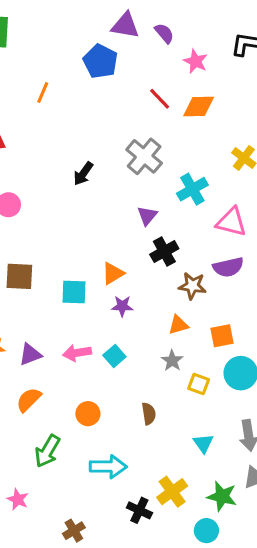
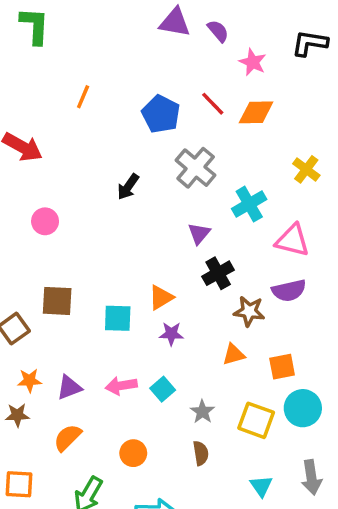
blue pentagon: (100, 61) -> (161, 114), moved
gray star: (172, 361) -> (202, 412), moved
yellow square: (199, 384) -> (256, 420), size x1.5

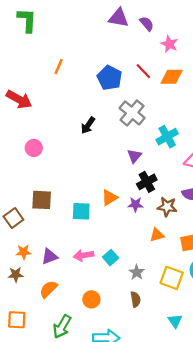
purple star: (171, 334) -> (135, 204), moved

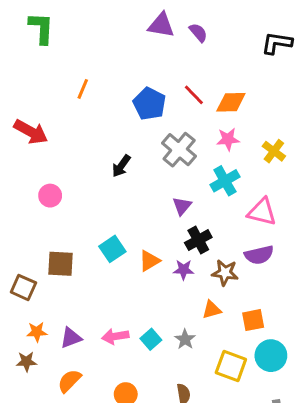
pink star: (169, 44) -> (228, 139), moved, turned -30
cyan square: (81, 211) -> (112, 249), moved, turned -36
brown square: (13, 218) -> (23, 287), turned -30
gray star: (137, 272) -> (185, 339), moved

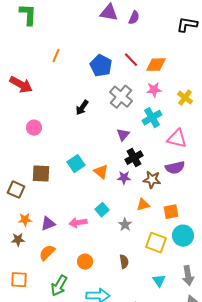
purple semicircle: (198, 33) -> (134, 18), turned 64
orange triangle: (149, 261) -> (101, 172), turned -49
cyan square: (151, 339) -> (102, 210), moved

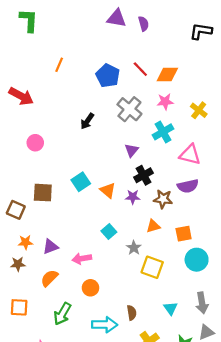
purple semicircle: (134, 18) -> (144, 24), turned -40
pink arrow: (78, 223) -> (82, 259), moved
yellow square: (156, 243) -> (152, 267), moved
brown semicircle: (124, 262) -> (132, 313), moved

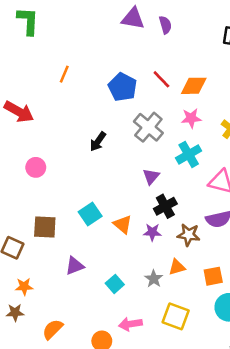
cyan square: (109, 232) -> (115, 284), moved
purple triangle: (50, 247) -> (75, 266), moved
gray star: (134, 248) -> (154, 279), moved
pink arrow: (82, 259) -> (130, 324), moved

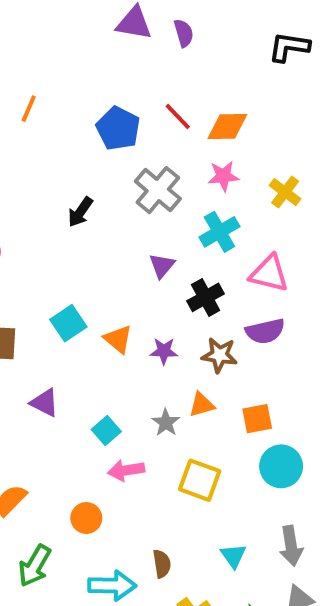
black cross: (165, 206) -> (206, 297), moved
purple triangle: (75, 266) -> (45, 403), turned 48
pink arrow: (130, 324) -> (126, 470), moved

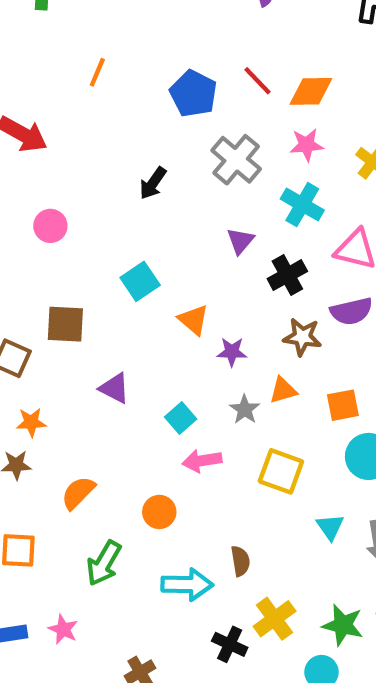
cyan cross: (219, 232) -> (302, 205), turned -30
cyan square: (68, 323) -> (140, 281), moved
purple star: (164, 351) -> (232, 352), moved
cyan triangle: (233, 556) -> (330, 527), moved

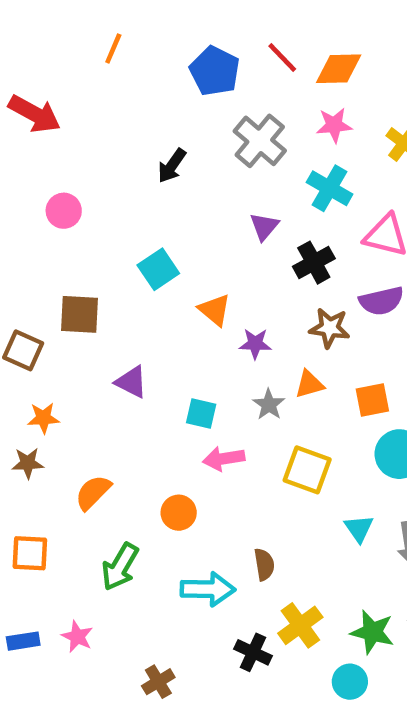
cyan square: (181, 418) -> (201, 414), turned -36

